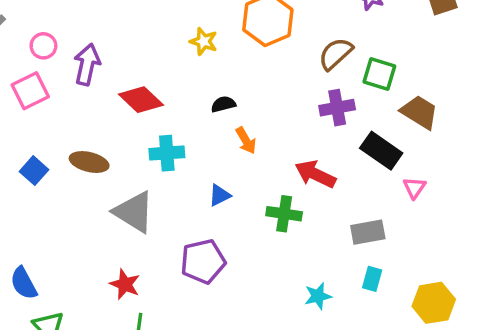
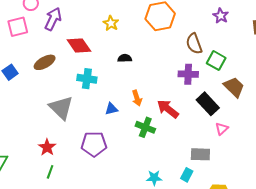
yellow star: (204, 41) -> (111, 23), moved
brown semicircle: (336, 54) -> (194, 44), turned -80
orange arrow: (246, 140) -> (137, 98), moved
brown ellipse: (89, 162) -> (45, 62), moved, turned -55
gray rectangle: (368, 232) -> (200, 154), moved

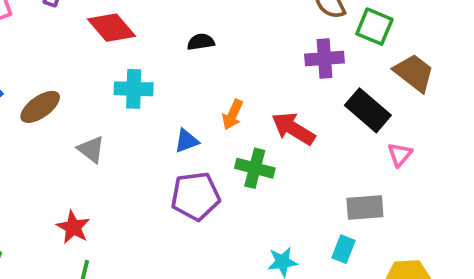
brown ellipse: (45, 62) -> (40, 107), moved
orange arrow: (137, 98) -> (232, 115), turned 49
gray triangle: (61, 108) -> (91, 149), size x0.6
purple pentagon: (94, 144) -> (195, 196), moved

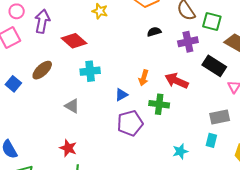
black semicircle: (201, 42) -> (154, 32), moved
brown ellipse: (40, 107) -> (42, 70), moved

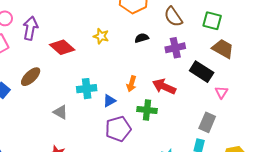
yellow star: (100, 11) -> (101, 36), moved
green square: (212, 22) -> (212, 21), moved
cyan cross: (90, 71) -> (87, 89), moved
gray rectangle: (220, 117) -> (207, 122), turned -54

